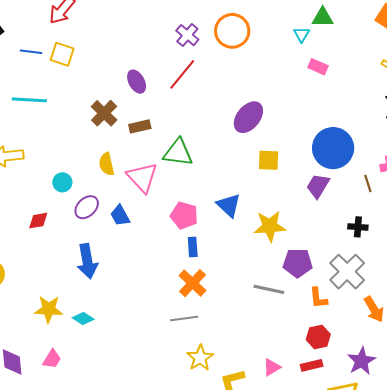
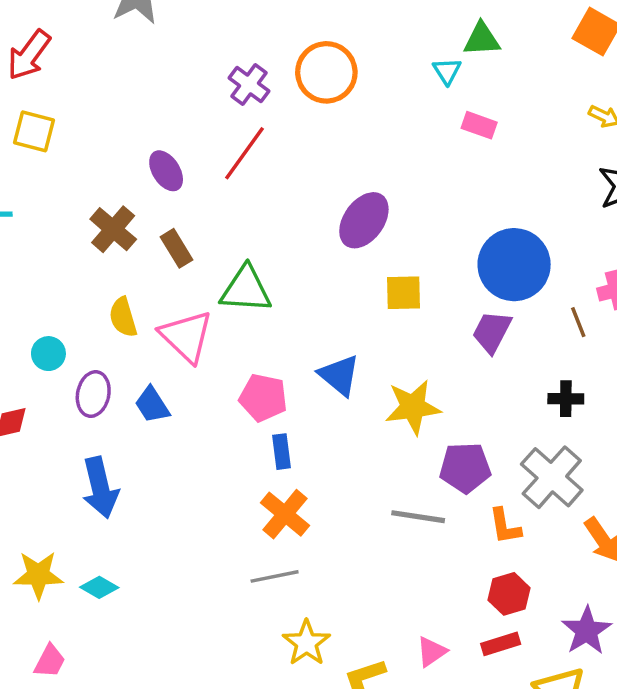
brown rectangle: (140, 126) -> (177, 248), turned 75
purple ellipse: (87, 207) -> (93, 394), turned -30

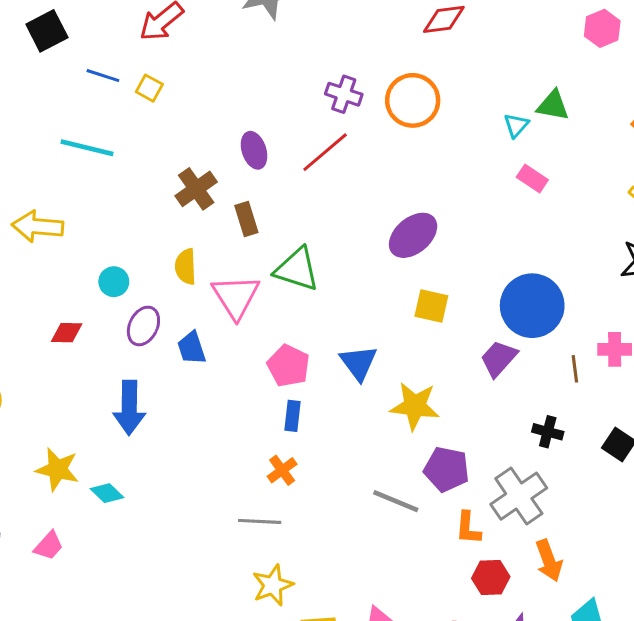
purple cross: (249, 85) -> (344, 94), turned -32
yellow square: (34, 131) -> (149, 88), size x0.7
orange cross: (285, 514) -> (282, 470), size x0.7
red hexagon: (509, 594) -> (491, 578), moved

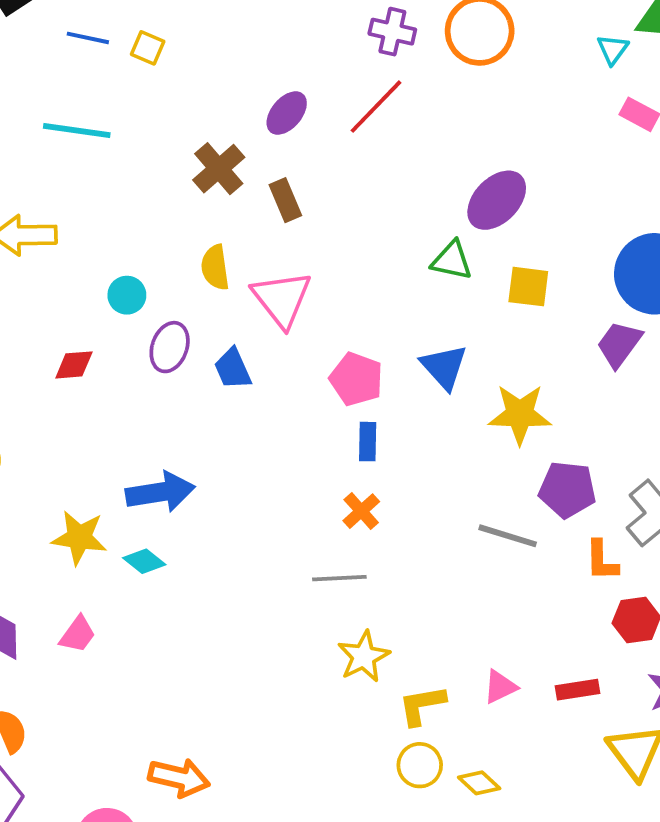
purple ellipse: (254, 150) -> (287, 113), turned 64
green triangle: (297, 269) -> (452, 261), moved, size x0.7
blue arrow: (129, 408) -> (160, 492), moved, turned -94

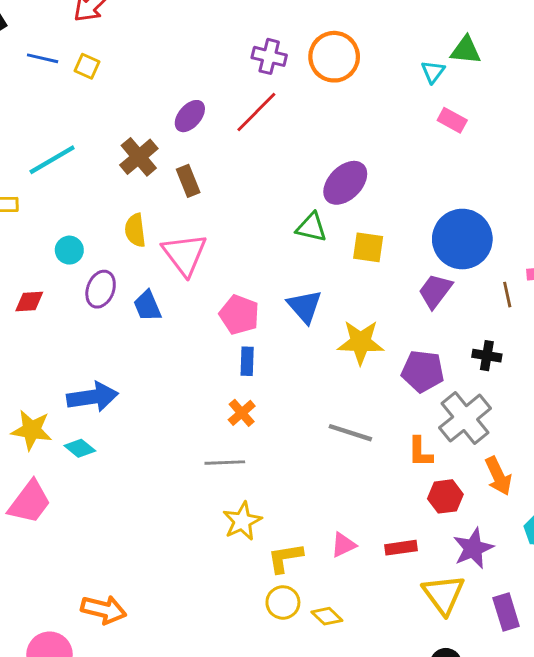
cyan line: (77, 131) -> (52, 160), moved, turned -39
purple pentagon: (567, 490) -> (423, 371), moved
pink trapezoid: (78, 634) -> (30, 502), size x1.6

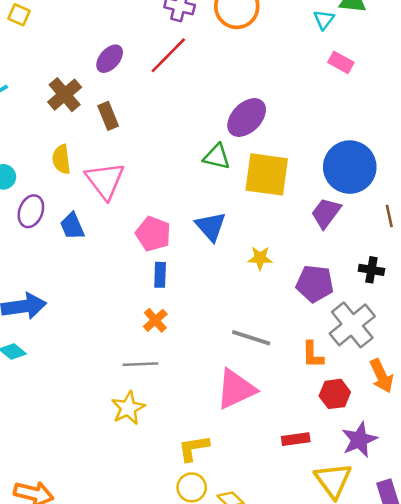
yellow square: (368, 247) -> (267, 174), size x1.6
yellow star: (361, 342) -> (260, 258), size x0.6
yellow star: (242, 521) -> (128, 408), moved
pink triangle: (343, 545) -> (236, 389), moved, size x1.8

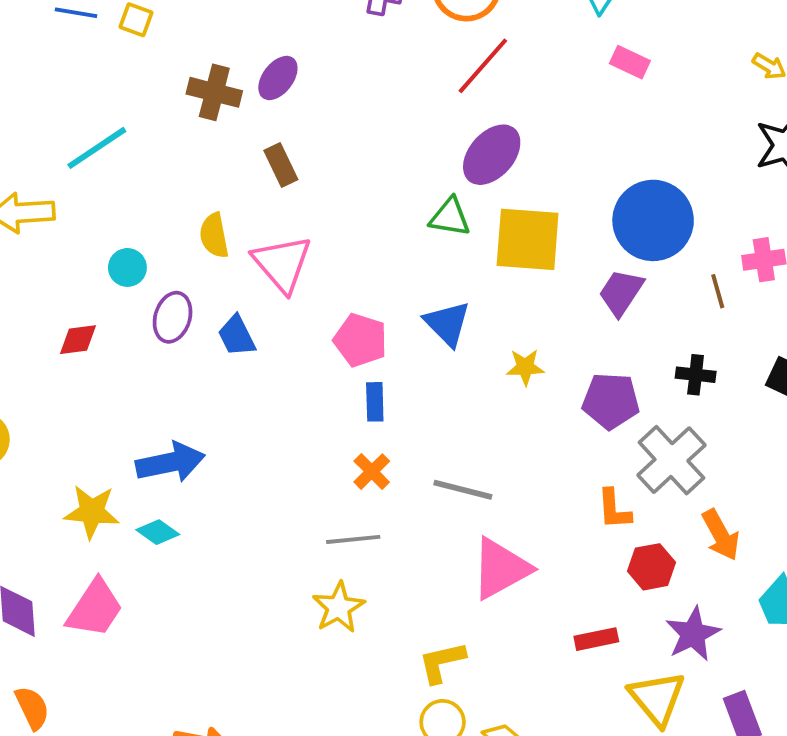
red line: (168, 55) -> (483, 66), moved
brown cross: (65, 95) -> (214, 92), moved, turned -32
gray line: (251, 338) -> (463, 490), moved

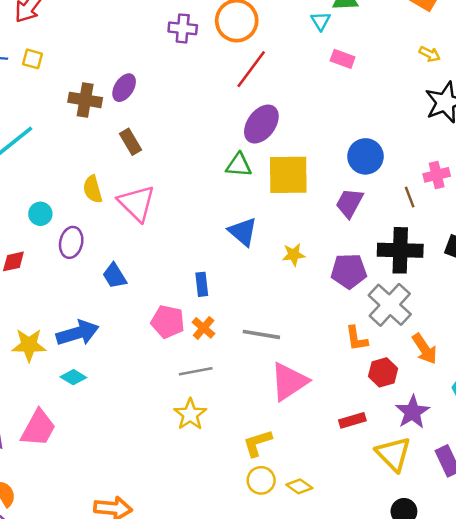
blue circle: (653, 220) -> (365, 156), size x0.7
blue trapezoid: (237, 336) -> (115, 276), moved
pink pentagon: (360, 340) -> (168, 322), moved
black cross: (696, 375) -> (400, 250), size x1.8
yellow star: (92, 512) -> (29, 345), moved

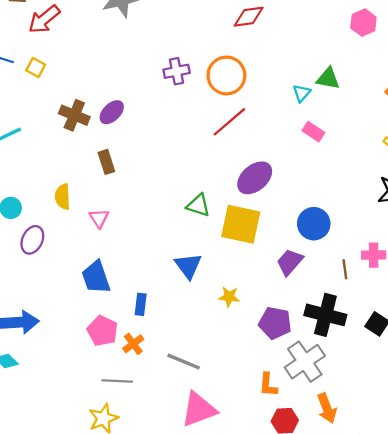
purple cross: (183, 28) -> (177, 71), turned -30
purple ellipse: (261, 124) -> (255, 178), moved
pink triangle: (137, 203) -> (99, 218), size x0.6
blue trapezoid: (115, 276) -> (96, 277), moved, size x1.4

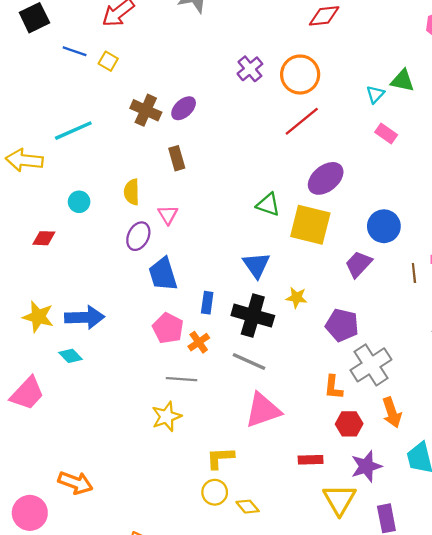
purple cross: (177, 71) -> (250, 69), turned -30
purple ellipse: (32, 240) -> (138, 236), moved
black cross: (325, 315) -> (253, 316), moved

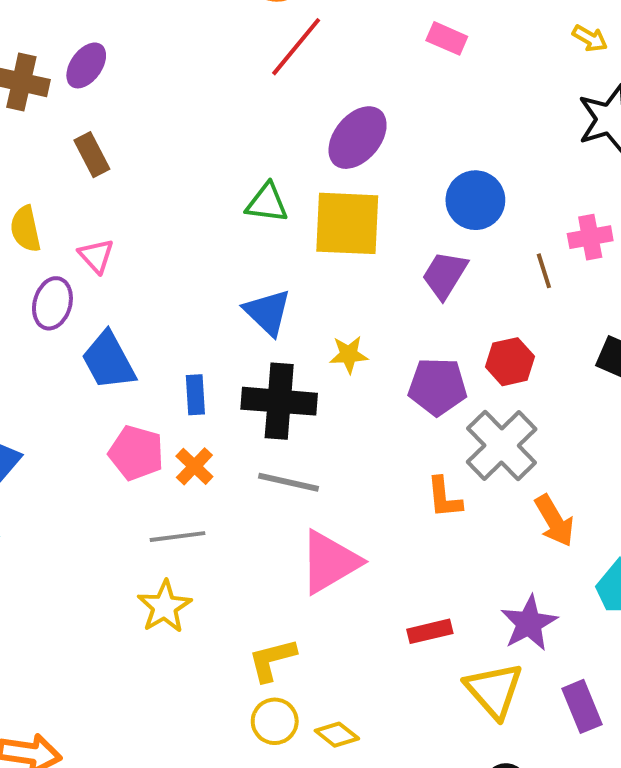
red hexagon: (349, 424) -> (510, 362), moved

